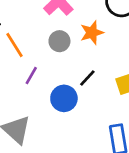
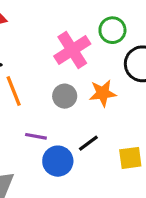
purple line: (31, 76) -> (36, 136), moved, turned 60

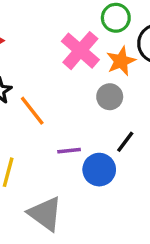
orange star: (103, 93) -> (121, 61), moved
gray circle: (65, 96) -> (110, 97), moved

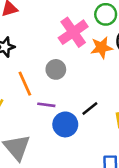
gray circle: (110, 97) -> (56, 69), moved
orange line: (32, 111) -> (25, 84), moved

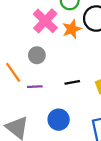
black line: (90, 108) -> (72, 82), turned 40
blue circle: (65, 124) -> (59, 120), moved

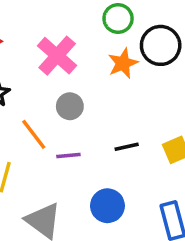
pink cross: (45, 21) -> (57, 56), moved

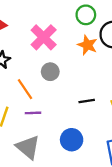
orange star: (123, 63) -> (87, 45), turned -30
purple line: (68, 156) -> (33, 113), moved

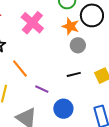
gray circle: (50, 72) -> (78, 45), moved
purple line: (33, 113) -> (42, 89), moved, turned 32

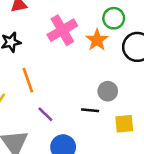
orange star: (71, 26) -> (97, 40), moved
gray circle: (78, 45) -> (108, 91), moved

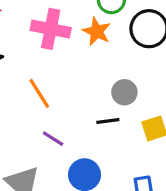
pink cross: (62, 30) -> (51, 29), turned -36
orange line: (28, 80) -> (39, 93), moved

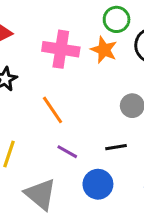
black line: (108, 121) -> (116, 147), moved

